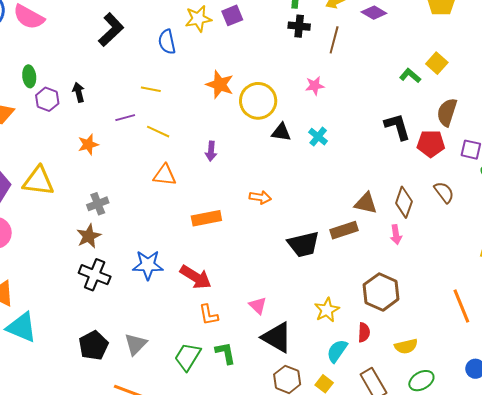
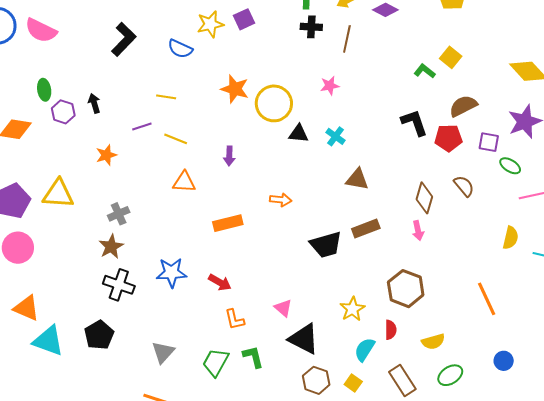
blue semicircle: (167, 42) -> (180, 49), turned -50
brown semicircle: (447, 112) -> (463, 106), turned 48
brown triangle: (366, 203) -> (357, 179), moved
red arrow: (196, 277) -> (220, 282), size x0.7
black pentagon: (93, 345) -> (99, 335), moved

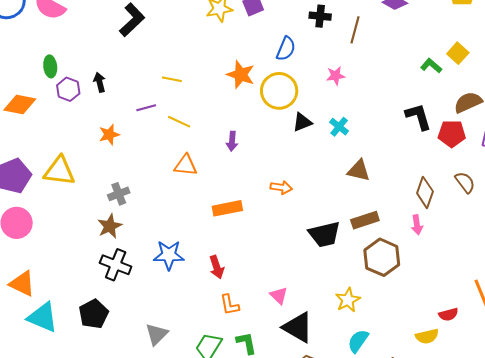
blue semicircle: (180, 49) -> (286, 49), moved, turned -95
black triangle: (298, 134) -> (302, 122), turned -30
red arrow: (220, 282) -> (217, 267), turned 40
brown hexagon: (406, 289) -> (382, 257), moved
red semicircle: (391, 330) -> (448, 314), moved, turned 72

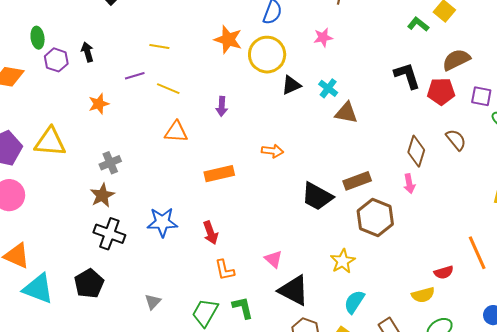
brown triangle: (359, 171) -> (346, 113), moved
black trapezoid: (324, 234) -> (317, 196), turned 44
gray triangle: (157, 334) -> (153, 302), size x0.7

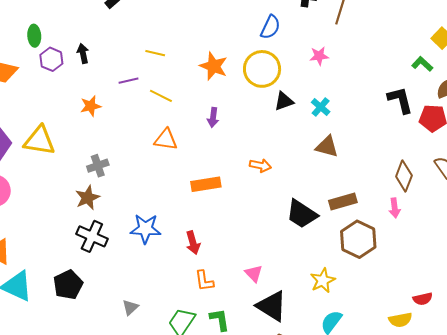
green L-shape: (418, 24) -> (422, 64), moved
orange star: (228, 40) -> (214, 66), moved
brown triangle: (346, 113) -> (327, 147), moved

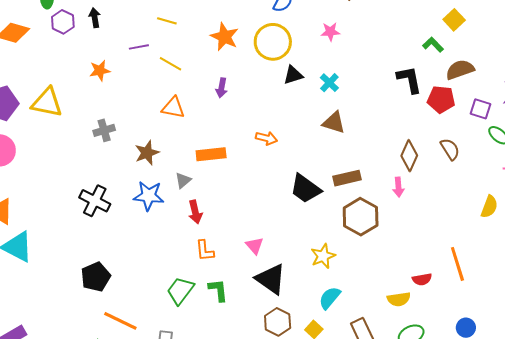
brown star: (88, 198) -> (147, 153), moved
black pentagon: (68, 285) -> (96, 277), moved
gray triangle: (130, 307) -> (183, 180), moved

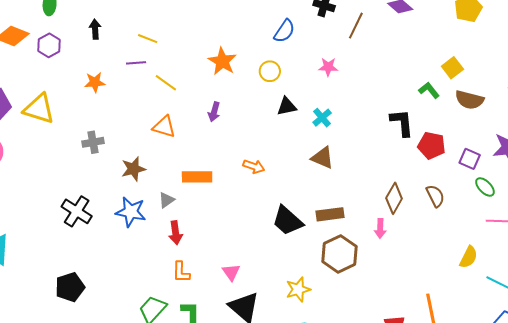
yellow line: (167, 21) -> (148, 39), moved
purple hexagon: (63, 22) -> (49, 45), moved
yellow circle: (273, 42) -> (270, 71), size x0.6
brown semicircle: (460, 70) -> (469, 100), moved, turned -152

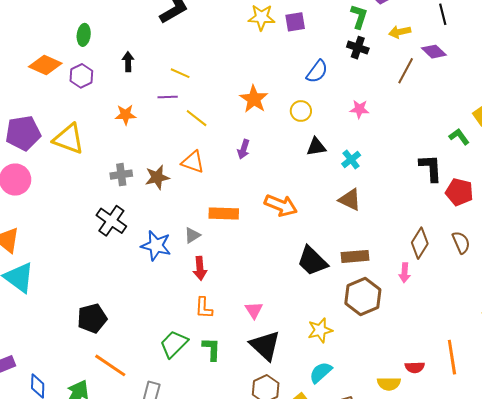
brown line: (356, 26) -> (406, 71), moved
orange arrow: (254, 166) -> (281, 205), size x1.5
brown star: (133, 169) -> (157, 177), moved
black cross: (77, 211) -> (111, 221), moved

